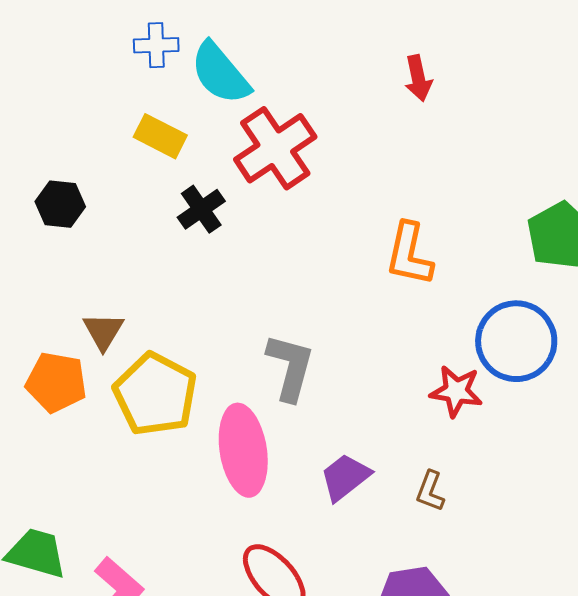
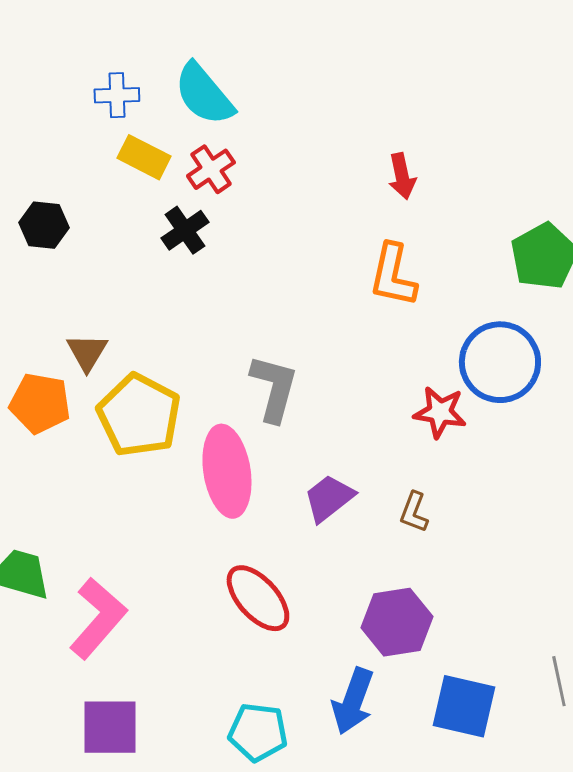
blue cross: (156, 45) -> (117, 95), moved
red arrow: (418, 78) -> (402, 176), moved
red cross: (275, 148) -> (211, 169), moved, size x0.6

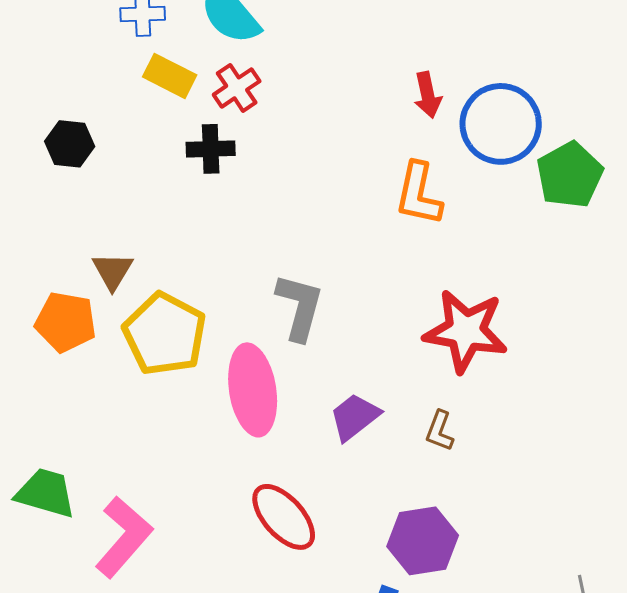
black cross: (185, 230) -> (211, 149), turned 33
blue circle: (500, 362) -> (501, 124), moved
red star: (440, 412) -> (466, 331), size x1.6

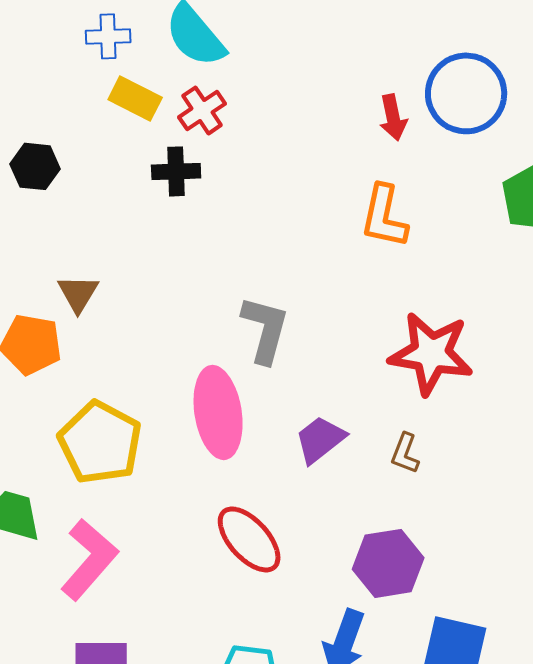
blue circle: (501, 124) -> (466, 93), moved
yellow pentagon: (165, 334) -> (100, 442), moved

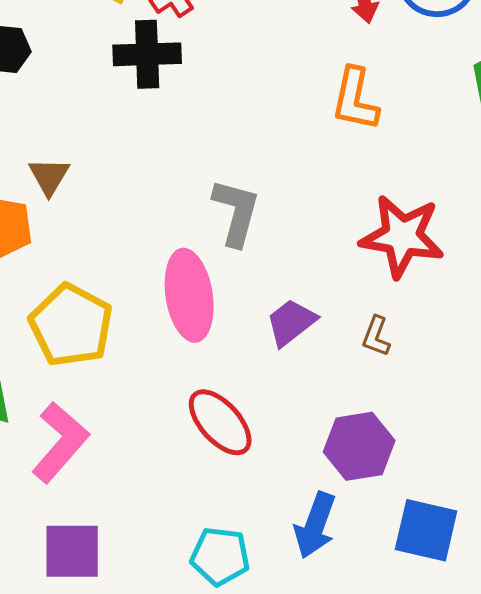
black cross: (176, 171) -> (147, 54), size x1.4

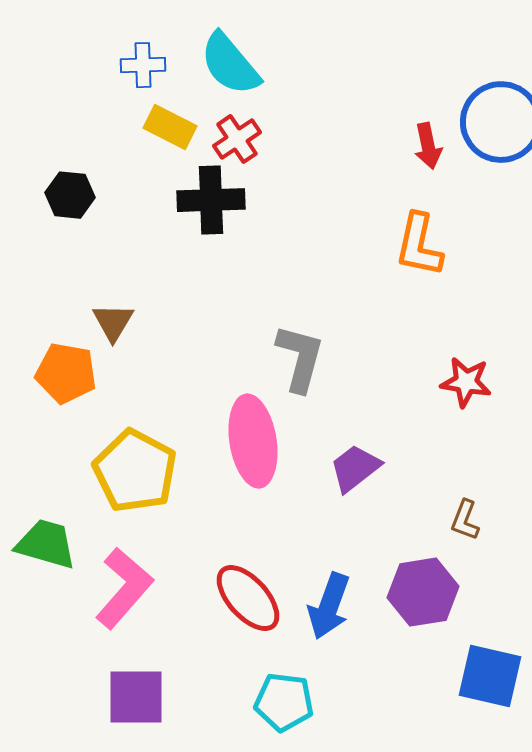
red star: (402, 236) -> (466, 382), size x0.6
brown L-shape: (376, 336) -> (465, 520), moved
red ellipse: (220, 422) -> (248, 598), moved
blue arrow: (315, 525) -> (329, 606), moved

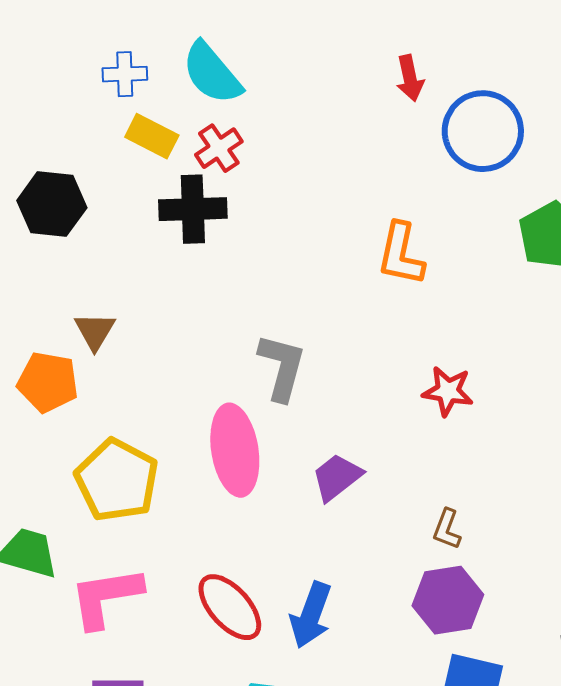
red arrow: (428, 146) -> (410, 78), moved
black hexagon: (70, 195) -> (52, 204), size x1.4
pink L-shape: (124, 588) -> (106, 597), turned -140
purple hexagon: (423, 592) -> (448, 600), moved

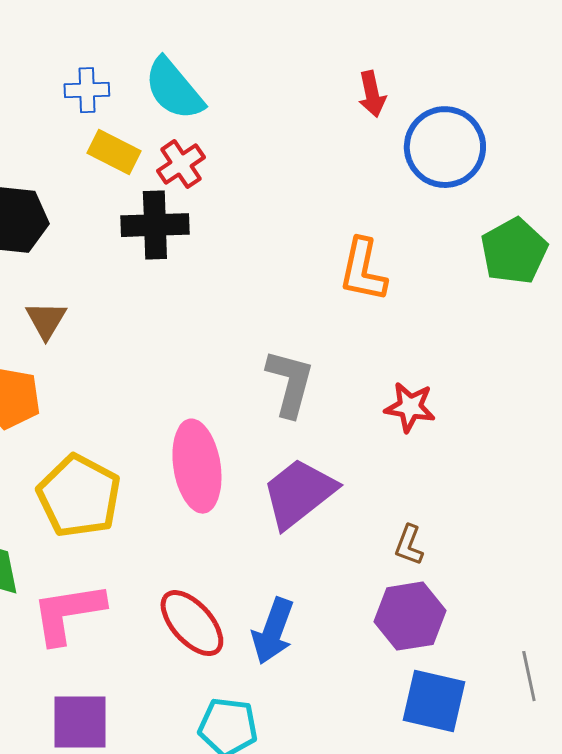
brown triangle: (95, 331) -> (46, 320), moved
gray L-shape: (282, 367) -> (290, 383), moved
purple trapezoid: (337, 477) -> (299, 493), size x1.5

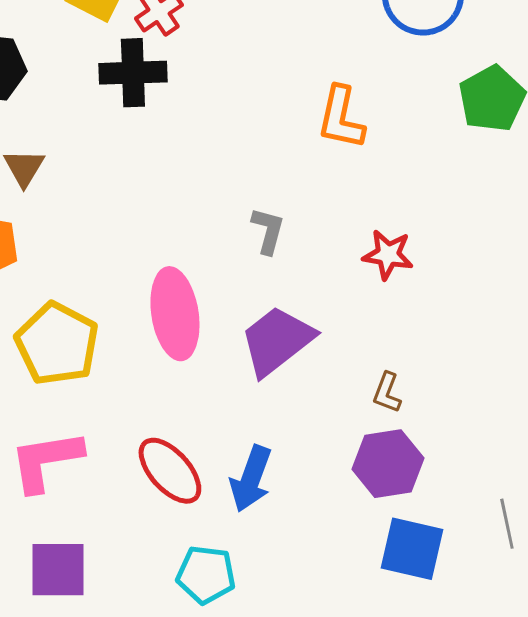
gray L-shape: (290, 383) -> (268, 231), size x0.7

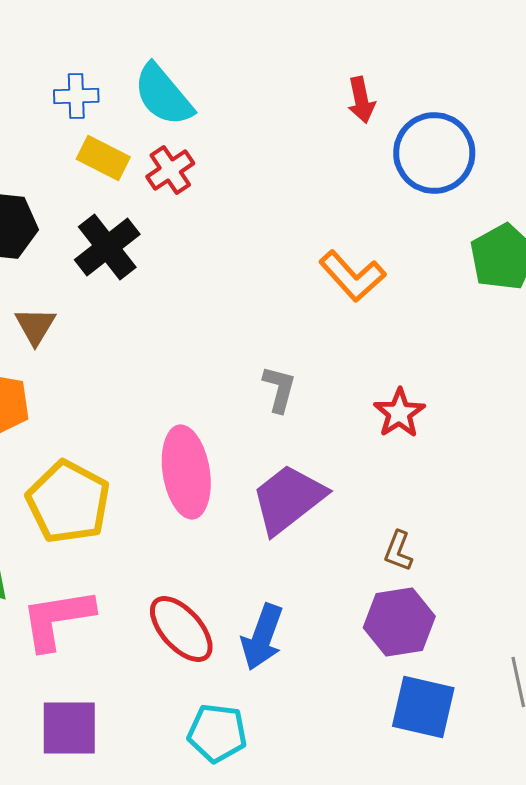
black cross: (133, 73) -> (107, 247), moved, turned -36
orange L-shape: (341, 118) -> (352, 276), turned -54
red star: (388, 255) -> (399, 413), turned 30

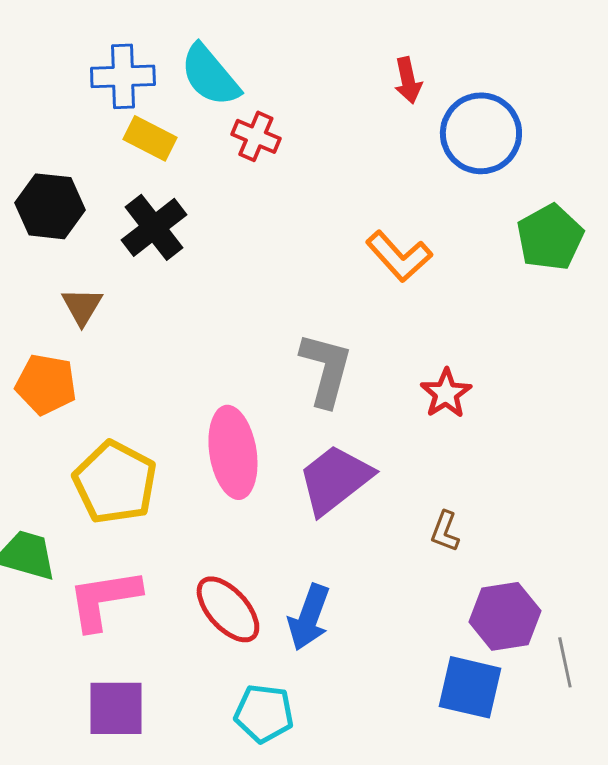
blue cross: (76, 96) -> (123, 76), size x1.4
red cross: (170, 170) -> (256, 136), moved, turned -33
gray L-shape: (279, 389) -> (326, 369), size x1.6
purple hexagon: (399, 622) -> (505, 616), moved

